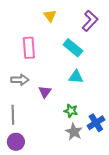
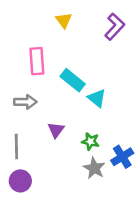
cyan rectangle: (73, 48) -> (73, 80), moved
cyan triangle: (76, 77) -> (97, 98), turned 35
purple triangle: (45, 92) -> (56, 130), moved

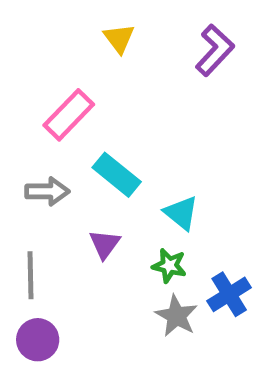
pink rectangle: (37, 61) -> (69, 115), turned 48
cyan rectangle: (73, 80) -> (117, 175), moved
cyan triangle: (97, 98) -> (181, 213), moved

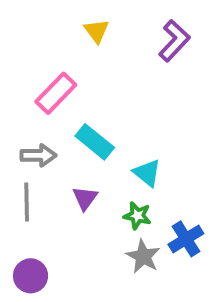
gray line: (30, 275) -> (27, 202), moved

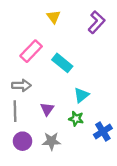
cyan rectangle: (95, 142) -> (62, 63), moved
cyan triangle: (147, 173) -> (81, 95), turned 42
gray star: (143, 256) -> (51, 141), moved, turned -30
purple circle: (31, 276) -> (23, 141), moved

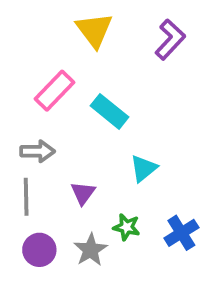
yellow triangle: (54, 17) -> (94, 30), size x1.5
green star: (76, 119) -> (127, 227), moved
gray star: (51, 141) -> (91, 250), turned -30

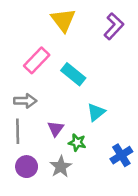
green star: (127, 227) -> (77, 143), moved

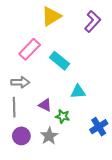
yellow triangle: (63, 20) -> (51, 16), turned 35
cyan triangle: (96, 112) -> (78, 92), turned 35
purple triangle: (56, 129) -> (45, 105), turned -40

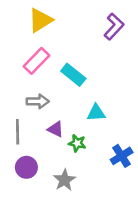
yellow triangle: (51, 16) -> (40, 20), moved
gray arrow: (20, 82) -> (38, 101), moved
gray star: (49, 136) -> (64, 180), moved

